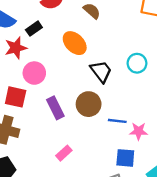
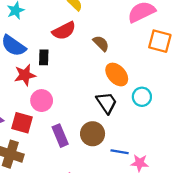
black rectangle: (34, 29) -> (44, 57), turned -56
orange ellipse: (75, 43) -> (117, 74), moved

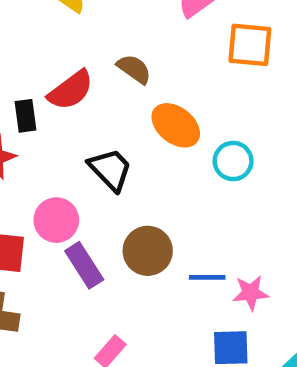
red semicircle: (64, 31) -> (71, 90), moved
pink circle: (42, 101) -> (56, 220), moved
black trapezoid: (107, 103) -> (110, 169), moved

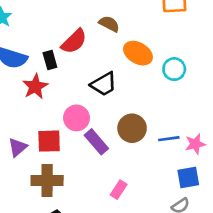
black trapezoid: (110, 169) -> (104, 84), turned 112

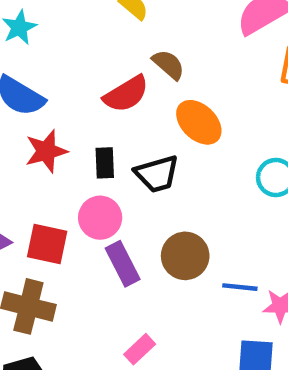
brown semicircle: (109, 24) -> (168, 64), moved
orange ellipse: (138, 53) -> (199, 122), moved
black rectangle: (50, 60) -> (105, 163), moved

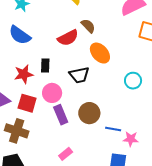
red star: (46, 151) -> (24, 74), moved
black rectangle: (105, 163) -> (45, 66), moved

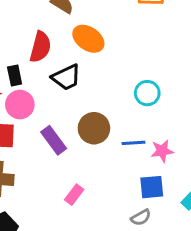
red semicircle: (68, 38) -> (40, 47), moved, turned -35
cyan circle: (133, 81) -> (147, 93), moved
pink circle: (52, 93) -> (20, 105), moved

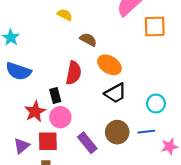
black trapezoid: (66, 77) -> (115, 93), moved
blue line: (133, 143) -> (146, 132), moved

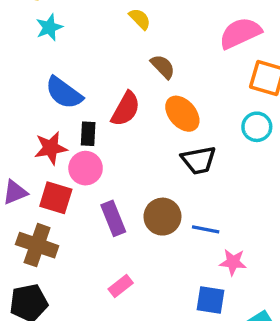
blue semicircle: (18, 71) -> (64, 93), moved
black trapezoid: (115, 93) -> (199, 160), moved
cyan circle: (156, 103) -> (257, 127), moved

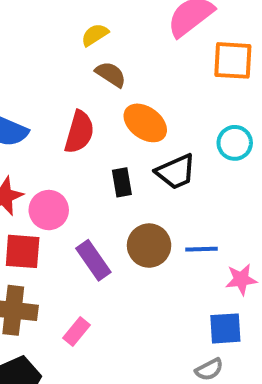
yellow semicircle: (140, 19) -> (95, 35), moved, turned -65
cyan circle: (257, 127) -> (235, 143), moved
black rectangle: (88, 134) -> (122, 182), moved
pink rectangle: (121, 286) -> (77, 331), moved

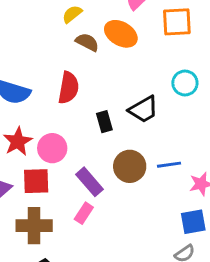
orange ellipse: (145, 123) -> (121, 34), moved
pink rectangle: (77, 331) -> (84, 213), moved

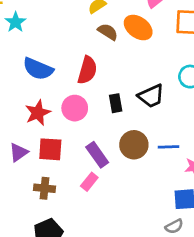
pink circle: (52, 148) -> (75, 108), moved
brown cross: (34, 226) -> (44, 188), size x0.7

